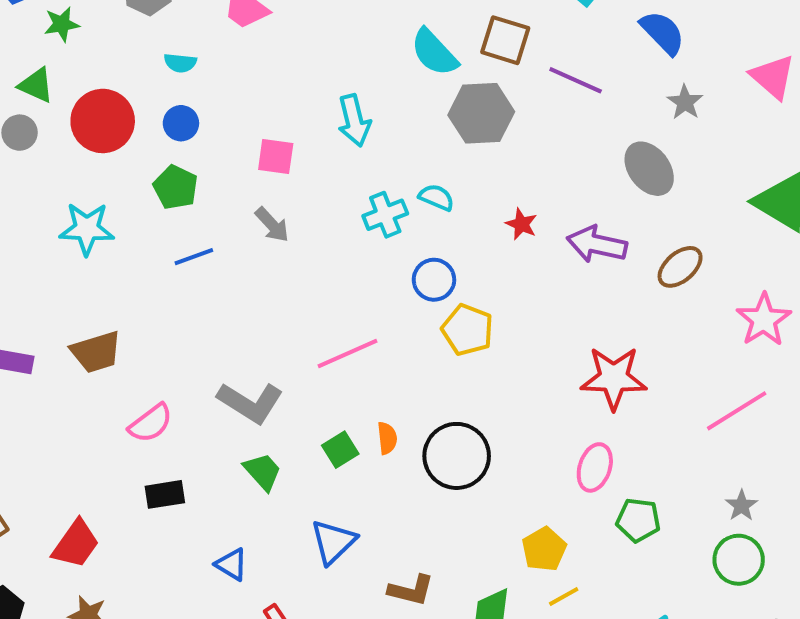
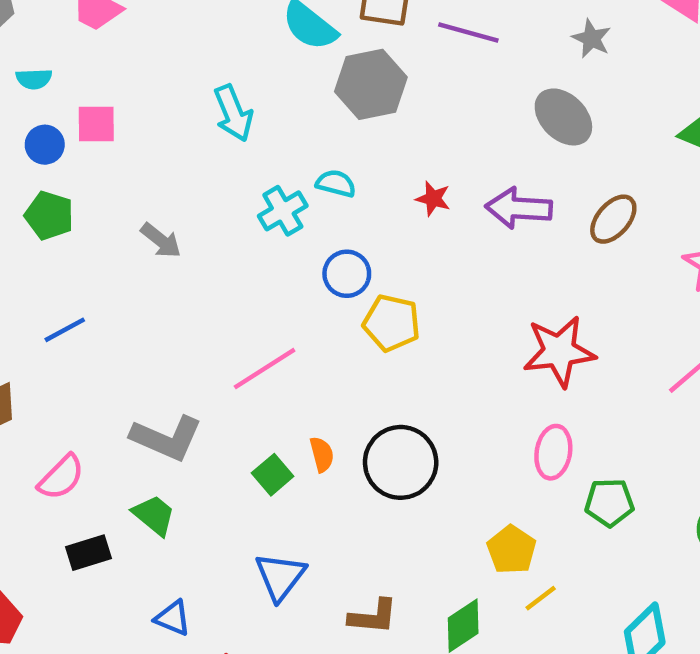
pink square: (276, 156) -> (96, 124), moved
blue line: (194, 257) -> (65, 330), moved
green trapezoid: (263, 472) -> (154, 515), moved

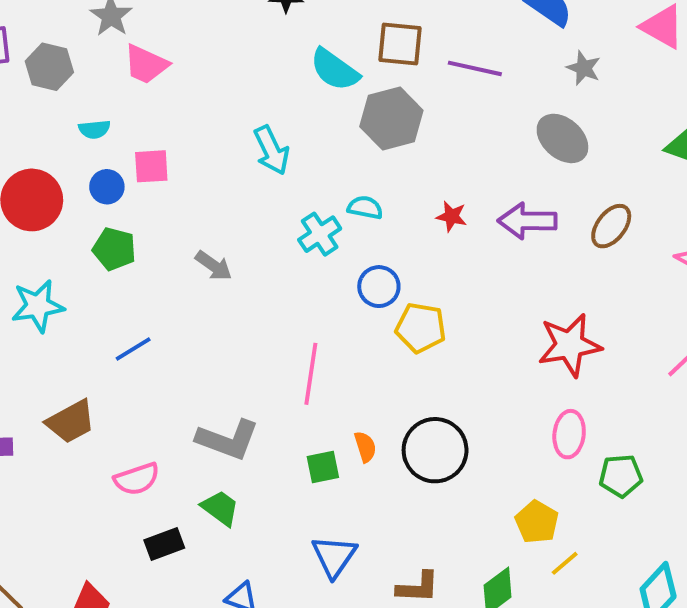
pink line: (265, 369) -> (311, 374), turned -46
green square: (273, 475) -> (323, 467), turned 32
pink semicircle: (61, 477) -> (137, 479), turned 30

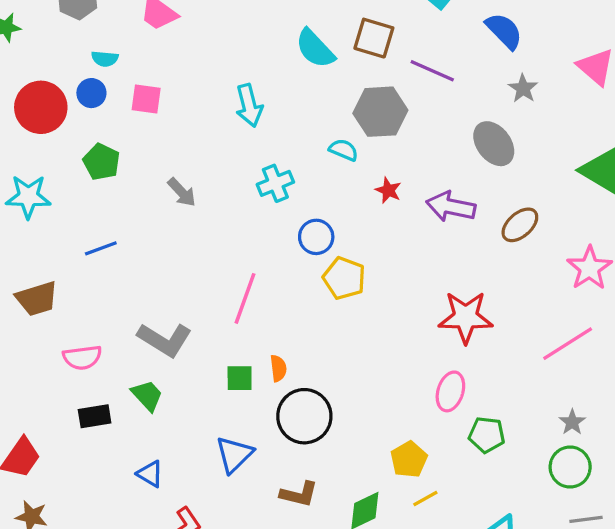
gray hexagon: (391, 119) -> (380, 112), moved
blue circle: (107, 187) -> (91, 93), moved
cyan semicircle: (365, 207) -> (344, 150), moved
black circle: (435, 450) -> (304, 416), moved

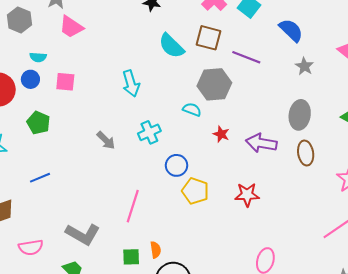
gray ellipse: (494, 144) -> (300, 115), moved, turned 48
gray arrow: (182, 192) -> (106, 140), moved
brown ellipse: (520, 225) -> (306, 153), turned -55
red star: (466, 317) -> (247, 195), moved, size x0.7

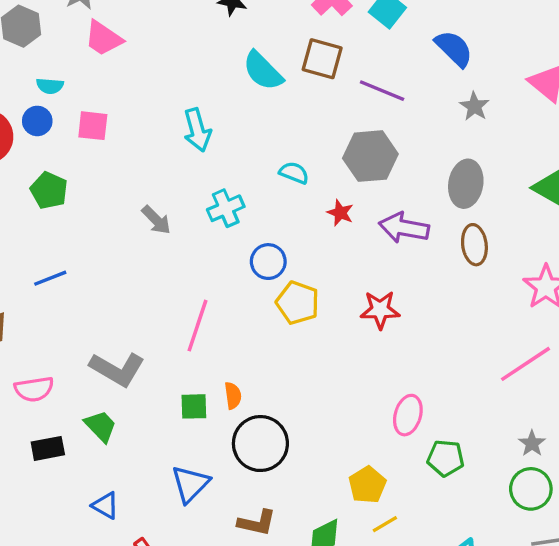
gray hexagon: (214, 84) -> (370, 156), moved

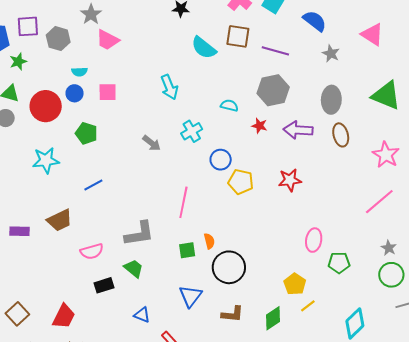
gray L-shape: (117, 369) -> (139, 234), turned -32

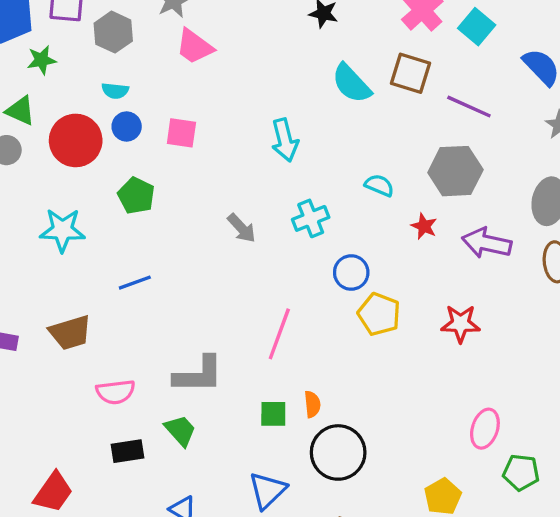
cyan semicircle: (79, 72) -> (115, 91), moved

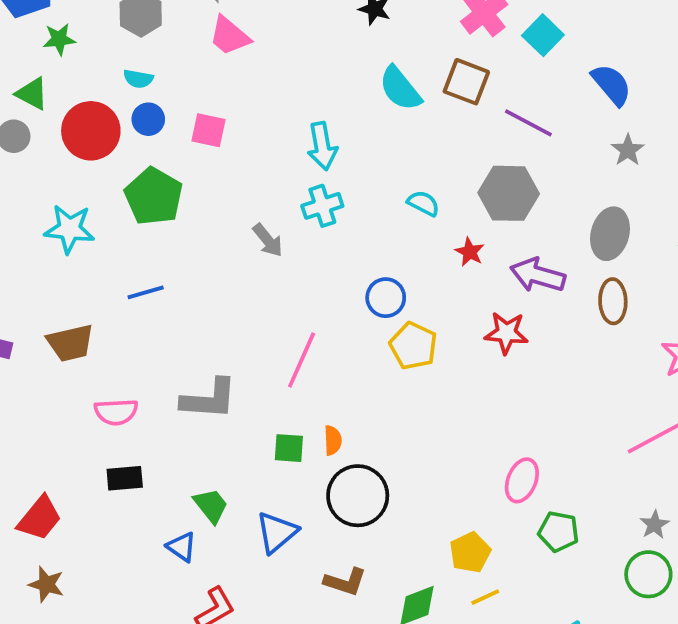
green pentagon: (136, 196) -> (154, 196), size x1.4
cyan cross: (311, 218) -> (322, 206), moved
red star: (461, 324) -> (506, 333), moved
green trapezoid: (180, 431) -> (211, 506), moved

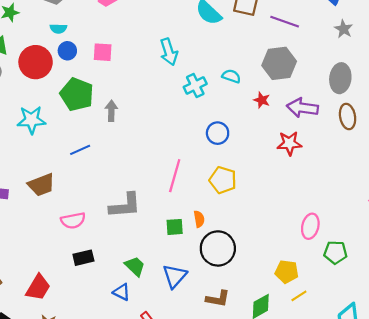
cyan cross: (322, 206) -> (195, 85), moved
gray arrow: (268, 240) -> (111, 111), moved, turned -132
yellow pentagon: (413, 346) -> (223, 180), moved
yellow pentagon: (470, 552) -> (287, 272), turned -30

